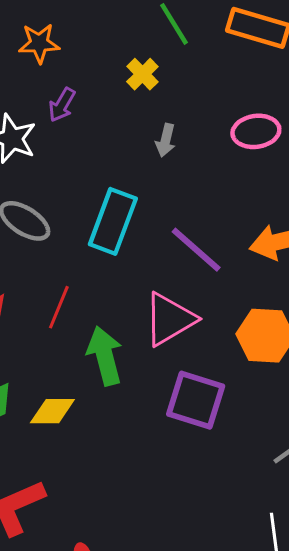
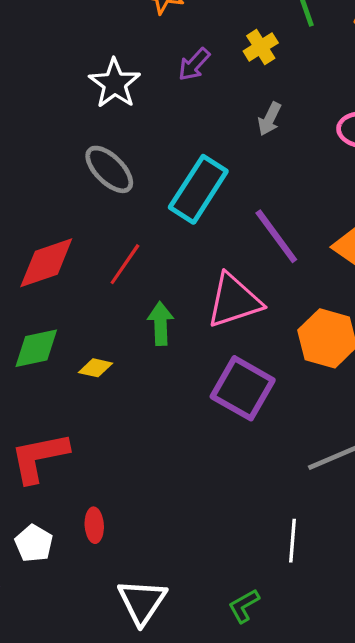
purple arrow: (62, 105) -> (194, 64), moved
green arrow: (105, 356) -> (160, 323), size x0.7
yellow diamond: (52, 411) -> (95, 368), size x0.7

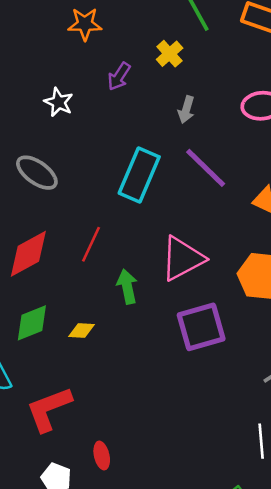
white star: (115, 83) -> (59, 102), size x0.7
gray ellipse: (109, 169) -> (37, 173), moved
purple line: (276, 236) -> (206, 168), moved
purple square: (243, 388) -> (201, 327), turned -36

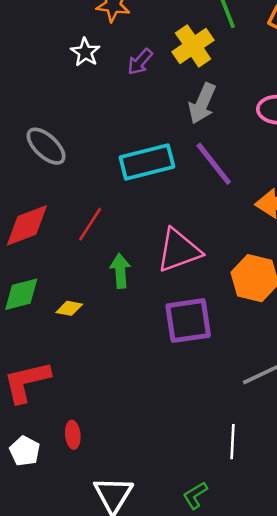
yellow cross: (170, 54) -> (193, 46), size x1.5
white star: (59, 102) -> (85, 52), moved
gray arrow: (186, 110) -> (202, 103), size x1.5
cyan rectangle: (139, 175) -> (147, 162), turned 45

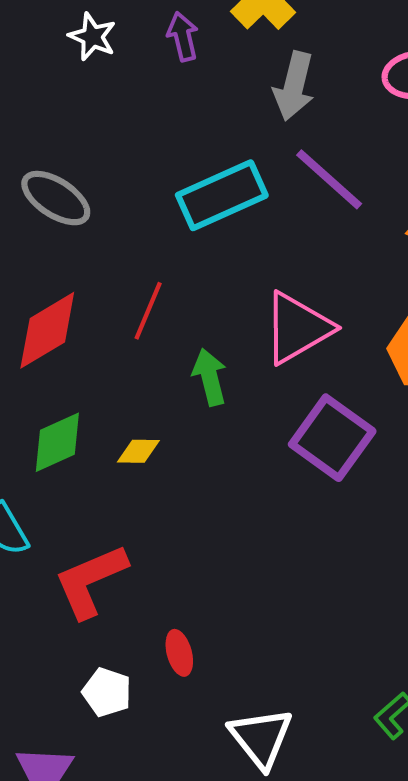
purple arrow: (140, 62) -> (183, 37), turned 136
purple square: (188, 321) -> (332, 438), turned -36

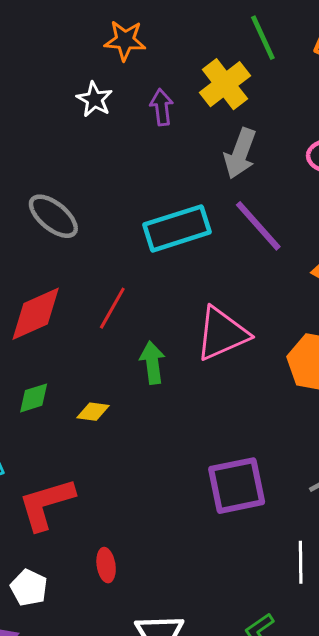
purple square: (332, 438) -> (237, 486), moved, turned 36
green diamond: (57, 442) -> (34, 398), size x0.7
white pentagon: (107, 692) -> (29, 588), moved

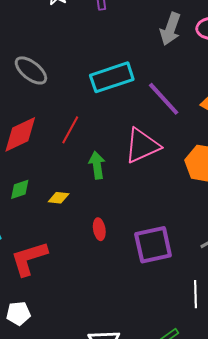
gray arrow: (240, 153) -> (170, 29), moved
purple line: (258, 226) -> (164, 99), moved
red ellipse: (106, 565) -> (99, 229), moved
white pentagon: (29, 588) -> (18, 313), turned -30

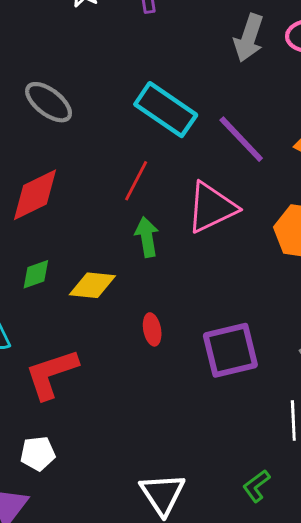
cyan rectangle: (112, 77) -> (166, 110), turned 54
red line: (70, 130) -> (136, 181), moved
yellow diamond: (59, 198) -> (92, 285), size x1.5

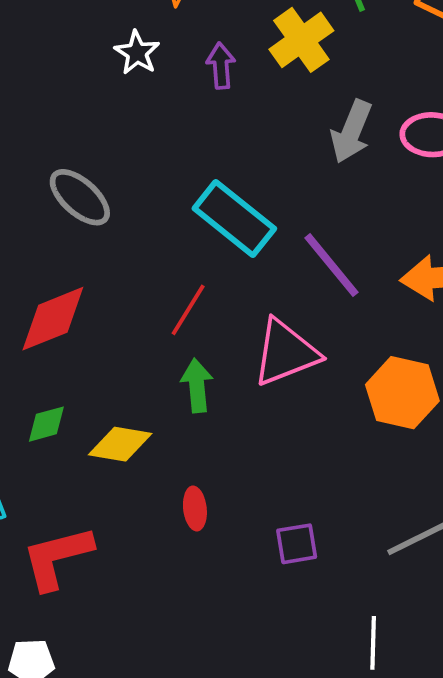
purple square: (230, 350) -> (297, 544), size x0.6

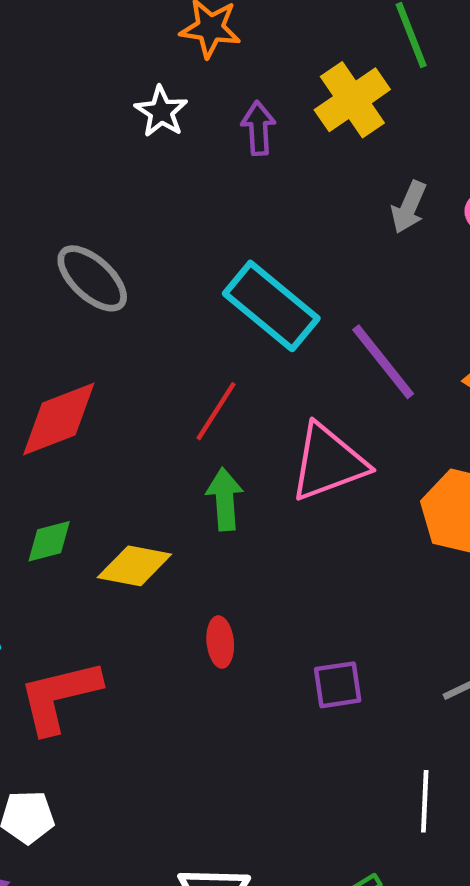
gray arrow: (351, 132) -> (409, 207), size x0.7

